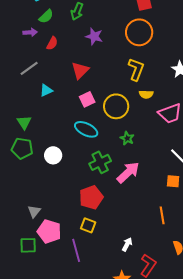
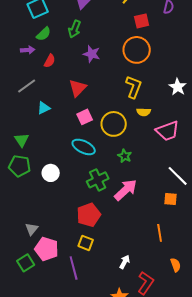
green square: (28, 245) -> (26, 263), turned -30

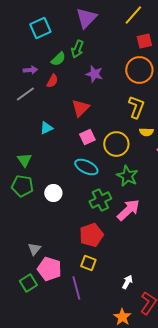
green semicircle: (44, 34) -> (58, 59), moved
gray line: (27, 86) -> (25, 94), moved
green star: (125, 156) -> (127, 176), size x1.5

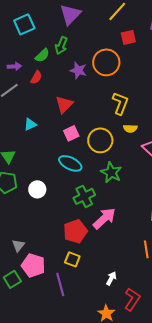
orange circle: (139, 70) -> (106, 62), moved
pink arrow: (128, 210) -> (104, 218), moved

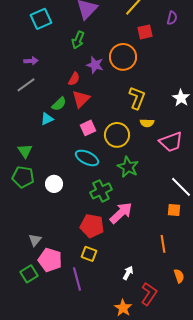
green semicircle: (42, 55) -> (59, 104), moved
red semicircle: (36, 77) -> (74, 79), moved
red pentagon: (75, 231) -> (92, 226), turned 30

